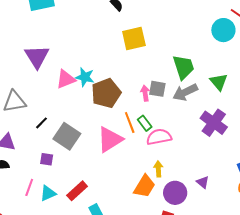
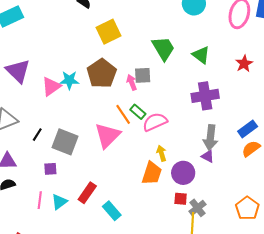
gray arrow: (185, 92) -> (210, 138), moved, turned -45
brown pentagon: (106, 93) -> (102, 73), moved
purple cross: (214, 123) -> (205, 96), turned -32

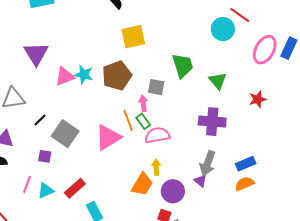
pink arrow: (132, 82) -> (143, 103), moved

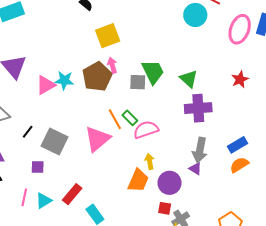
green trapezoid: (183, 66) -> (153, 72), moved
green triangle: (218, 81) -> (189, 79), moved
pink arrow: (143, 103) -> (112, 65), moved

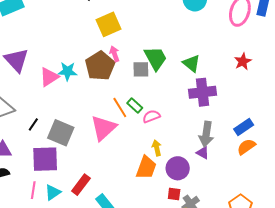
pink semicircle: (146, 130) -> (151, 116), size x0.7
purple square: (38, 167) -> (45, 159), size x2.0

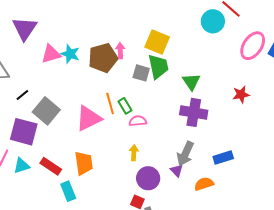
yellow square: (108, 24) -> (157, 42), moved, turned 30
orange semicircle: (246, 147) -> (204, 184), moved
orange trapezoid: (146, 168) -> (84, 163), moved, turned -45
red rectangle: (81, 185) -> (51, 166), turned 70

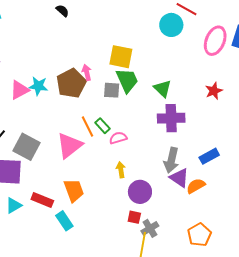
purple triangle: (177, 171) -> (179, 178), moved, size x1.5

